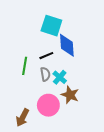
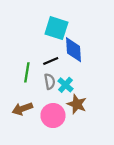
brown arrow: (23, 118) -> (22, 109), moved, turned 42

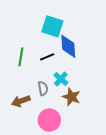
green line: (27, 72) -> (21, 57), moved
gray semicircle: (50, 81) -> (43, 88), moved
pink circle: (53, 116) -> (49, 120), moved

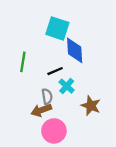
black line: (47, 57) -> (55, 71), moved
brown star: (71, 97) -> (91, 106), moved
brown arrow: (21, 101) -> (41, 110), moved

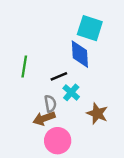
cyan square: (57, 28) -> (90, 28), moved

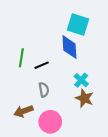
black line: (59, 76) -> (42, 65), moved
cyan cross: (71, 92) -> (81, 80), moved
brown arrow: (44, 118) -> (24, 111), moved

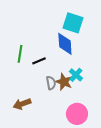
gray semicircle: (44, 90) -> (51, 83), moved
brown star: (84, 98) -> (64, 82), moved
pink circle: (50, 122) -> (77, 114), moved

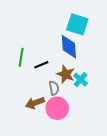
brown star: (64, 82) -> (66, 74), moved
brown arrow: (22, 104) -> (35, 103), moved
pink circle: (77, 114) -> (57, 108), moved

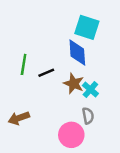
gray semicircle: (54, 88) -> (88, 116), moved
brown arrow: (35, 103) -> (19, 118), moved
pink circle: (57, 108) -> (71, 135), moved

